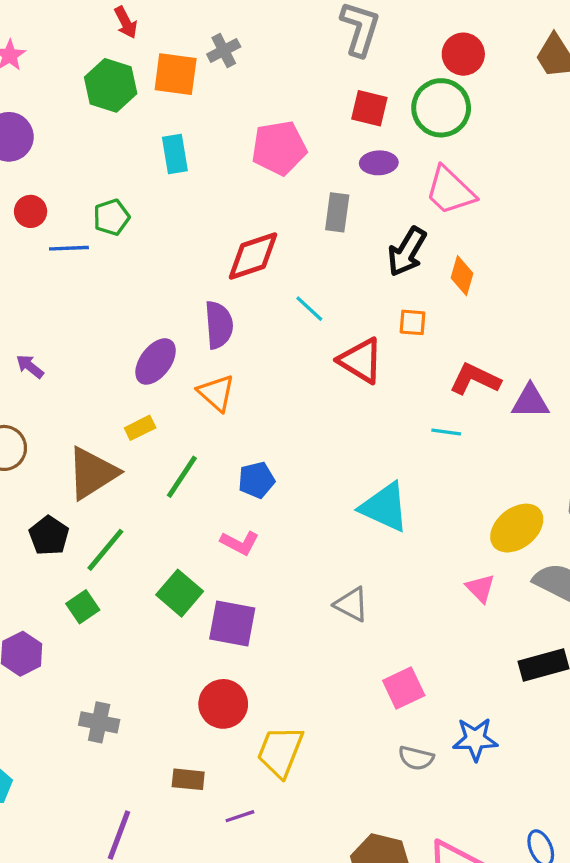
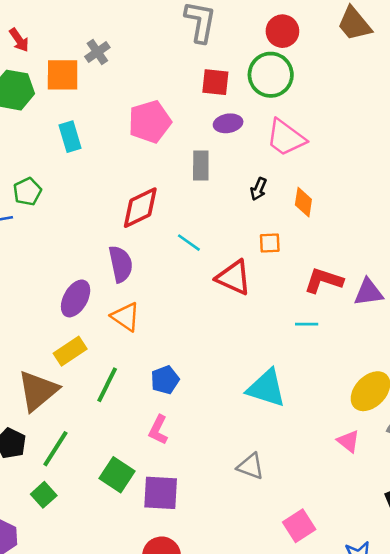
black arrow: (407, 252) -> (259, 189), size x0.6
yellow rectangle: (140, 428) -> (70, 351), size x1.4
pink L-shape: (240, 543) -> (158, 430), turned 96

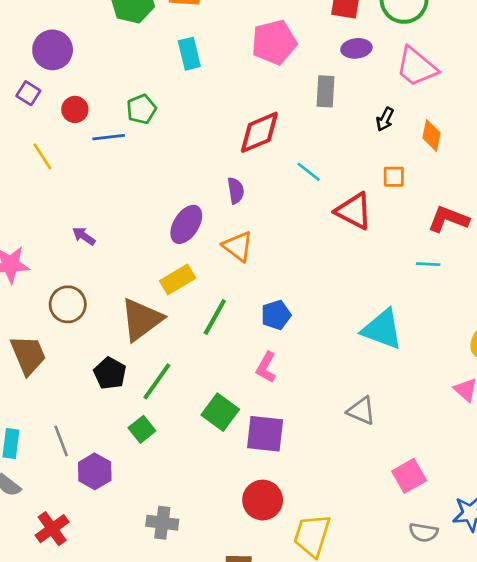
purple semicircle: (121, 264) -> (236, 191), size x0.7

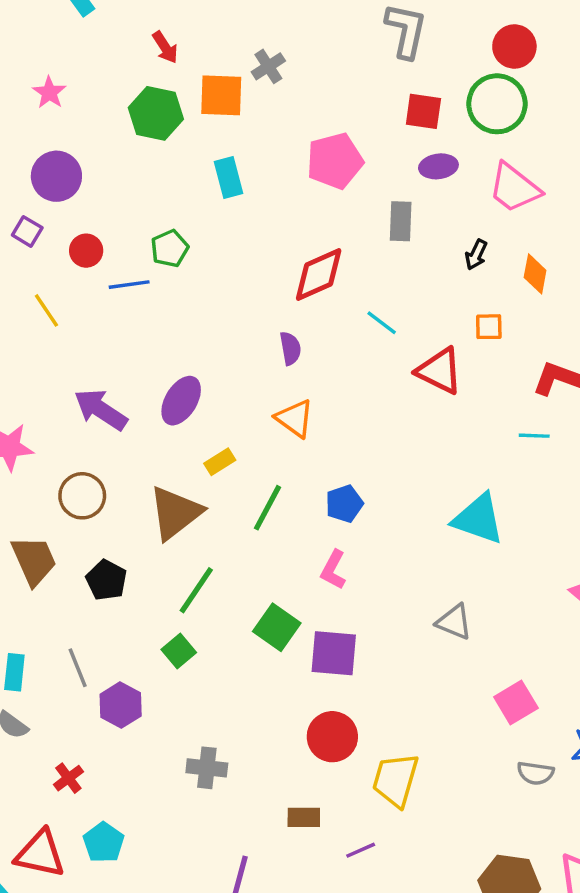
purple ellipse: (186, 224) -> (181, 401), moved
purple arrow: (84, 236) -> (101, 410), size x1.8
yellow rectangle: (178, 279) -> (220, 462), size x0.7
black pentagon: (110, 373) -> (106, 580), moved
red cross: (52, 529) -> (68, 778), size x0.7

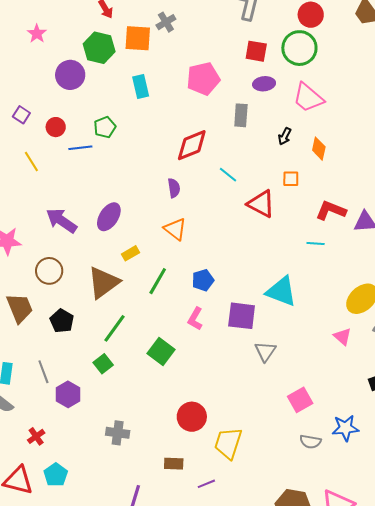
purple circle: (56, 176) -> (70, 75), moved
gray triangle: (454, 622) -> (265, 351), turned 40
purple square: (334, 653) -> (242, 316), moved

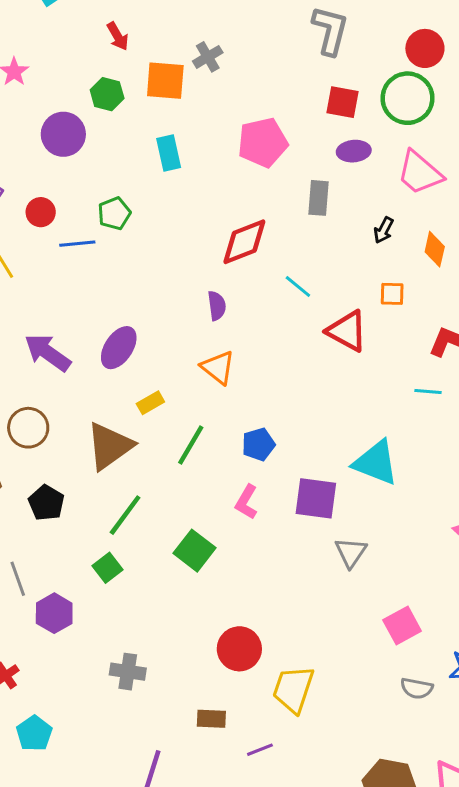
green hexagon: (99, 48) -> (107, 94), size x0.7

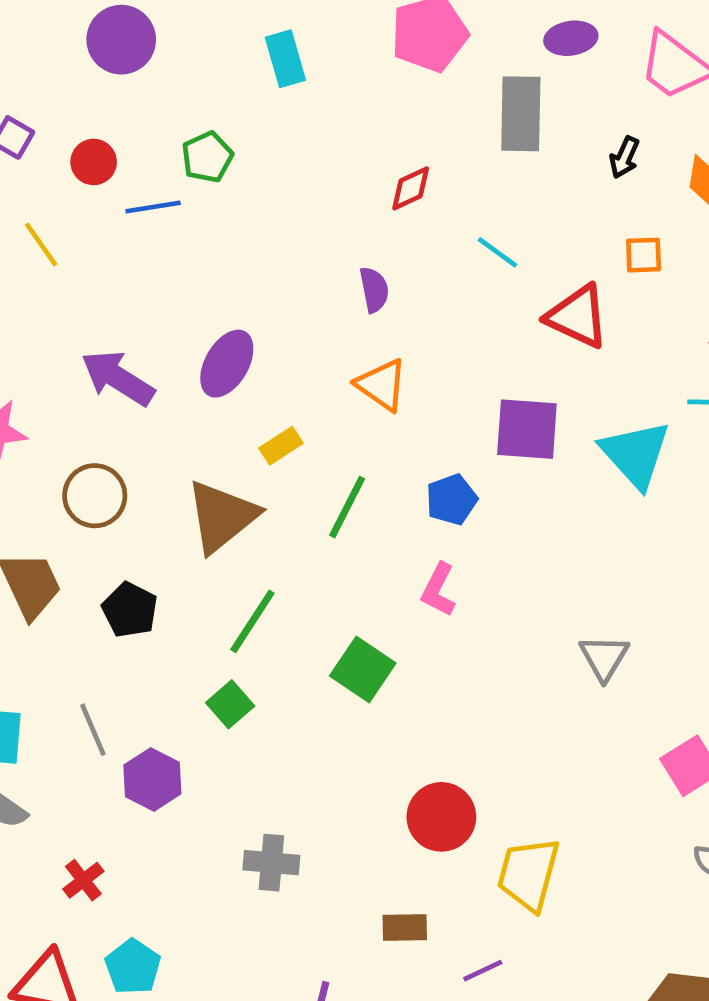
gray rectangle: (318, 198) -> (521, 114), size x1.4
red diamond: (244, 242) -> (411, 188), size x0.6
cyan triangle: (376, 463) -> (635, 454), moved, turned 30
purple square: (316, 498) -> (527, 429), moved

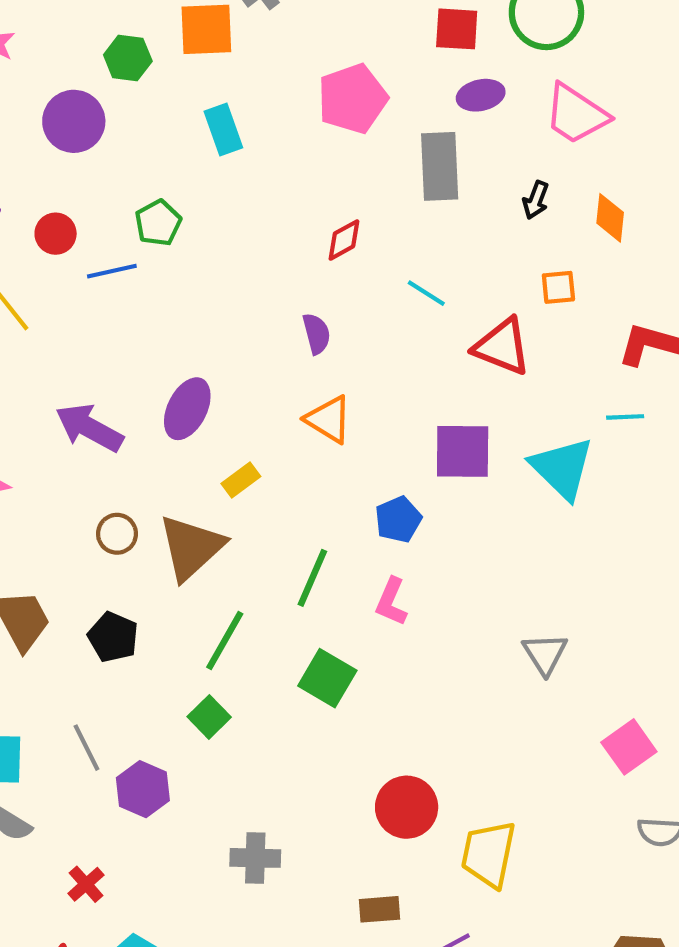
brown circle: (95, 496) -> (117, 534), moved, size x0.7
green line: (347, 507) -> (312, 578), moved

